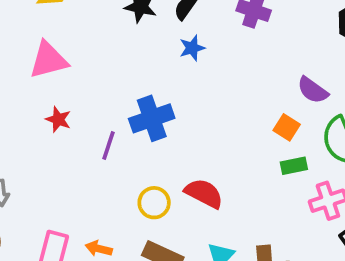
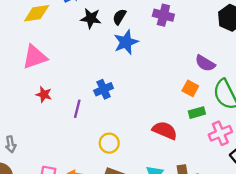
blue star: (192, 48) -> (126, 42), size x1.5
blue cross: (152, 118) -> (104, 89), size x0.7
red semicircle: (204, 193) -> (165, 130), moved

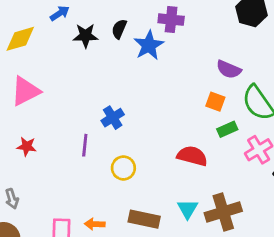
blue star: (126, 42) -> (149, 45), moved
red star: (44, 94) -> (27, 146), moved
yellow circle: (109, 143) -> (123, 168), moved

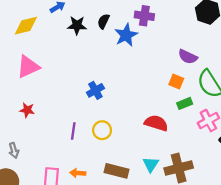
purple line: (85, 145) -> (73, 131), moved

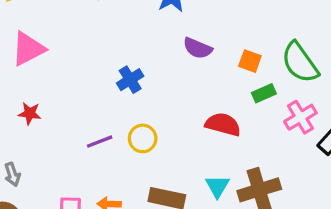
purple semicircle: (188, 57) -> (198, 48), moved
purple line: (73, 131) -> (100, 142), turned 63

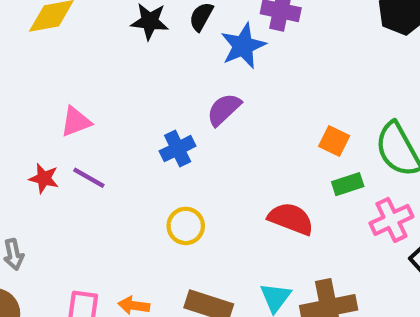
purple semicircle: (198, 48) -> (224, 109), moved, turned 108
pink triangle: (28, 49) -> (76, 122), moved, size x0.7
purple line: (100, 142) -> (89, 178), moved, turned 45

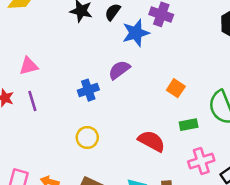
orange square: (334, 141) -> (176, 88), moved
purple line: (89, 178) -> (32, 101), turned 36
pink cross: (391, 220) -> (201, 161), moved

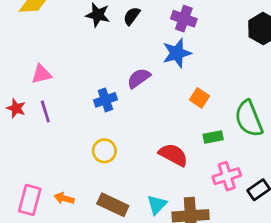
blue star: (136, 33) -> (177, 53), moved

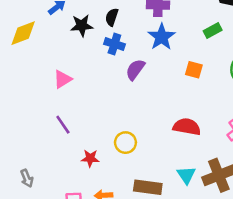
pink triangle: (41, 74) -> (63, 79), moved
blue cross: (105, 100) -> (114, 44), moved, turned -36
red star: (16, 108) -> (90, 158), moved
green rectangle: (213, 137) -> (213, 30), moved

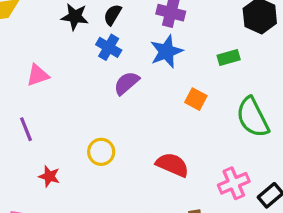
yellow circle: (125, 143) -> (101, 152), moved

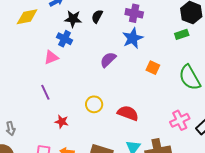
blue cross: (109, 47) -> (65, 39), moved
green rectangle: (229, 58) -> (182, 34), moved
red semicircle: (172, 165) -> (128, 113), moved

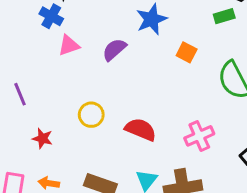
pink triangle: (51, 57) -> (69, 45), moved
orange square: (153, 68) -> (187, 52), moved
pink cross: (180, 120) -> (199, 136), moved

